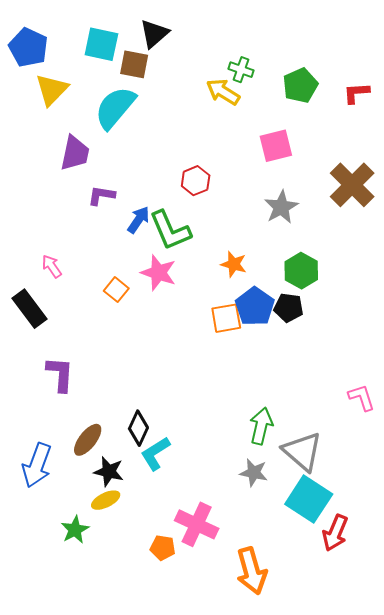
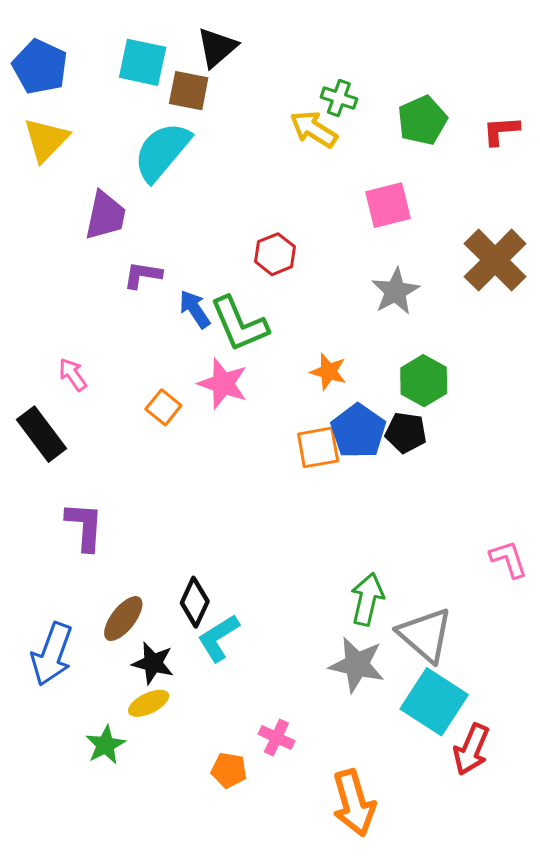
yellow triangle: (52, 90) -> (46, 140), moved
blue arrow: (138, 220) -> (195, 309), turned -68
gray star: (254, 473) -> (357, 665), size x1.4
pink cross: (197, 524) -> (276, 737), size x0.6

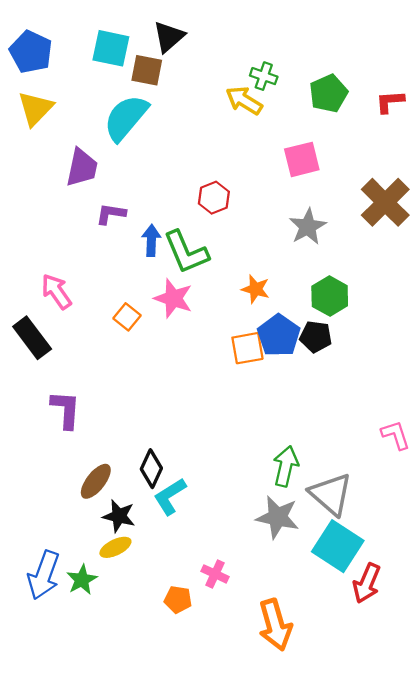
blue arrow: (195, 309) -> (151, 240), turned 36
pink arrow: (73, 375) -> (56, 291), size x1.4
blue arrow: (52, 654) -> (44, 575), moved

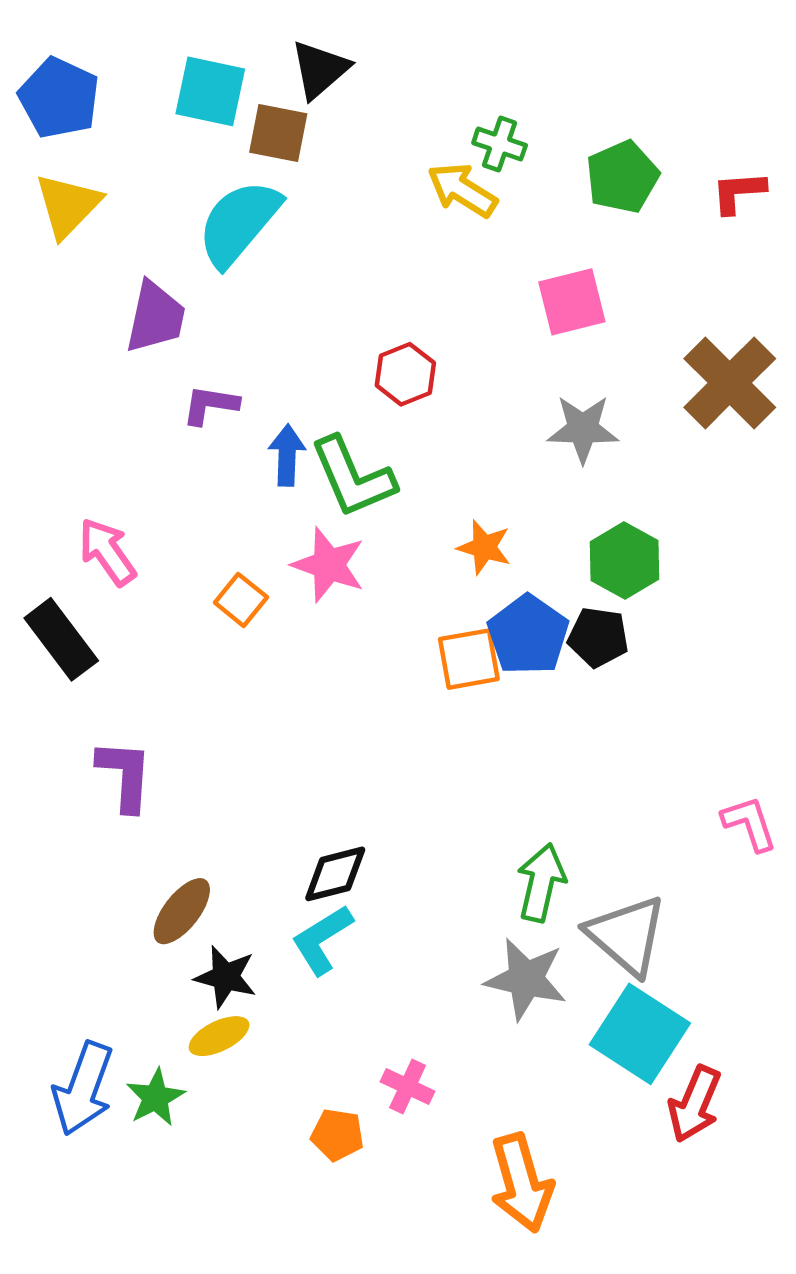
gray star: (308, 227) -> (583, 429), turned 30
black diamond: (151, 469) -> (335, 874), moved, turned 51

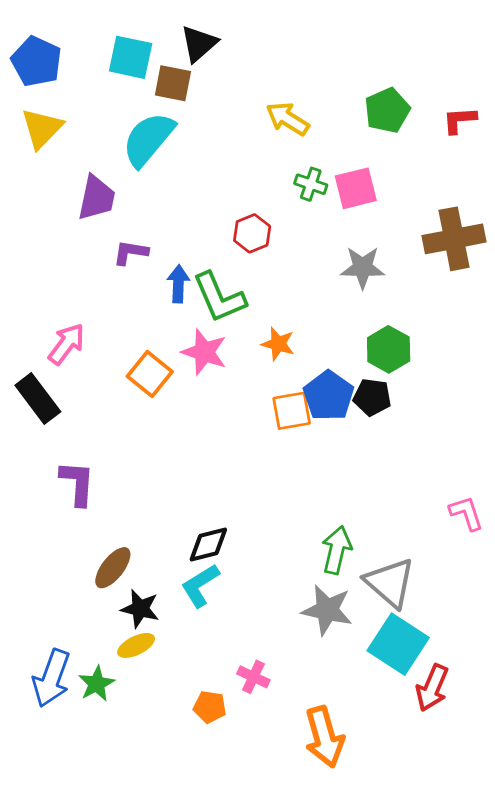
green cross: (500, 144) -> (311, 184), moved
brown cross: (730, 383) -> (454, 239), turned 34
orange star: (484, 547) -> (278, 344), moved
pink arrow: (107, 552) -> (66, 344), turned 72
orange square: (241, 600) -> (150, 374), size x1.4

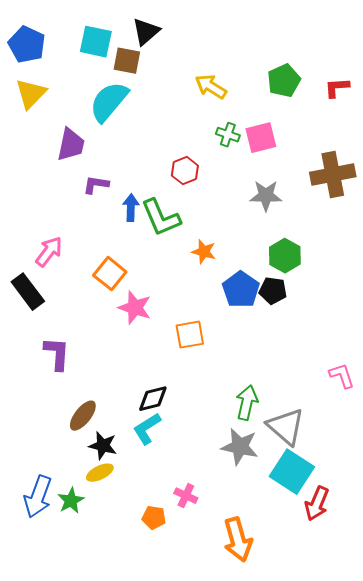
pink star: (204, 352) -> (135, 308), moved
orange square: (292, 411) -> (190, 335), moved

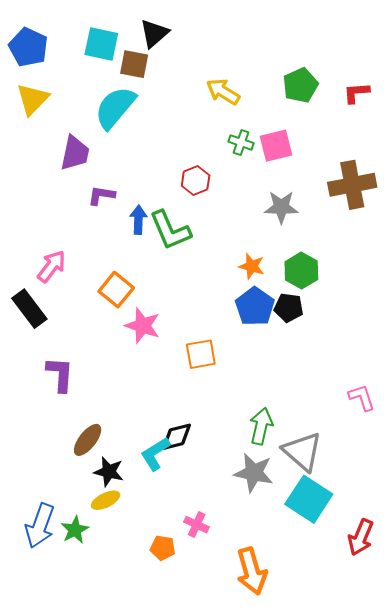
orange star: (204, 252) -> (252, 266), moved
black diamond: (153, 399) -> (176, 437), moved
red arrow: (317, 504) -> (361, 537), moved

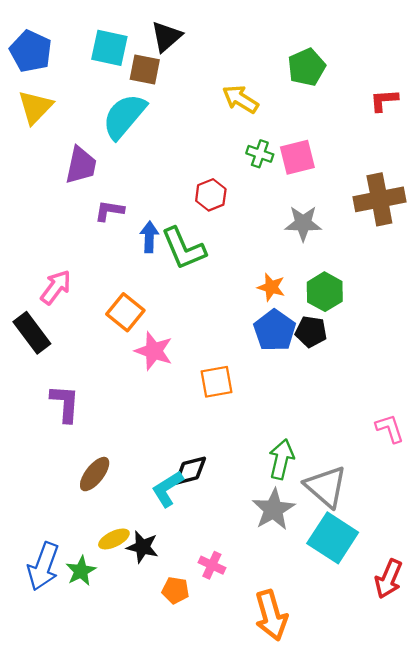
green pentagon: (300, 85) -> (307, 67), moved
black star: (109, 472) -> (142, 547), moved
gray star: (254, 473) -> (273, 509), turned 30

